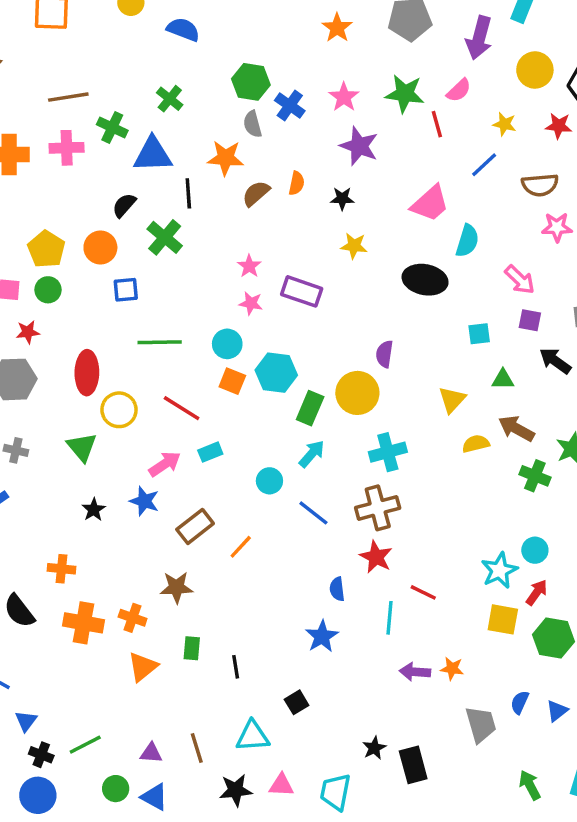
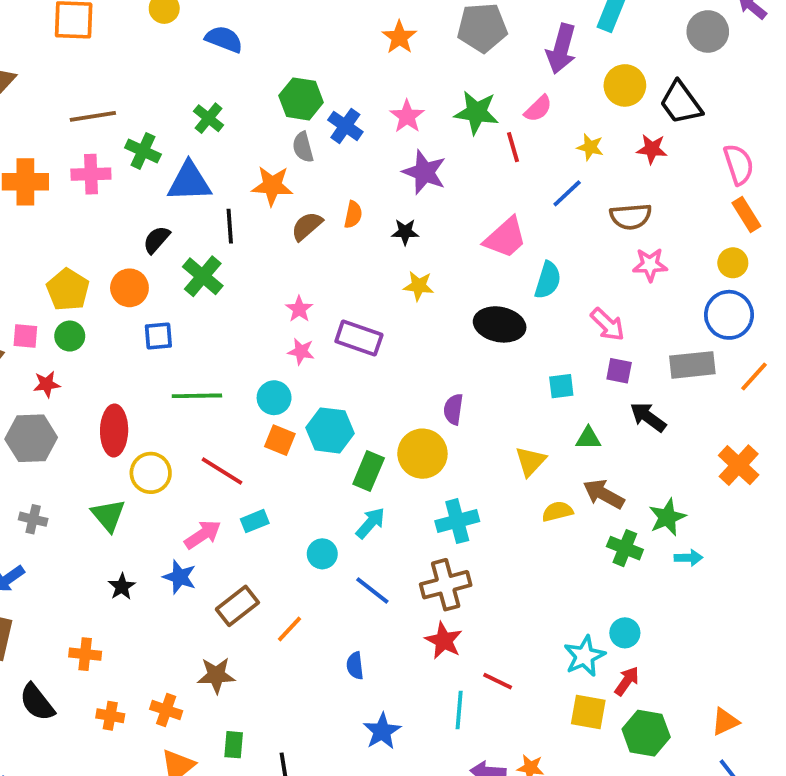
blue semicircle: (337, 589) -> (355, 666), moved
orange cross: (84, 623) -> (110, 716), size x0.6

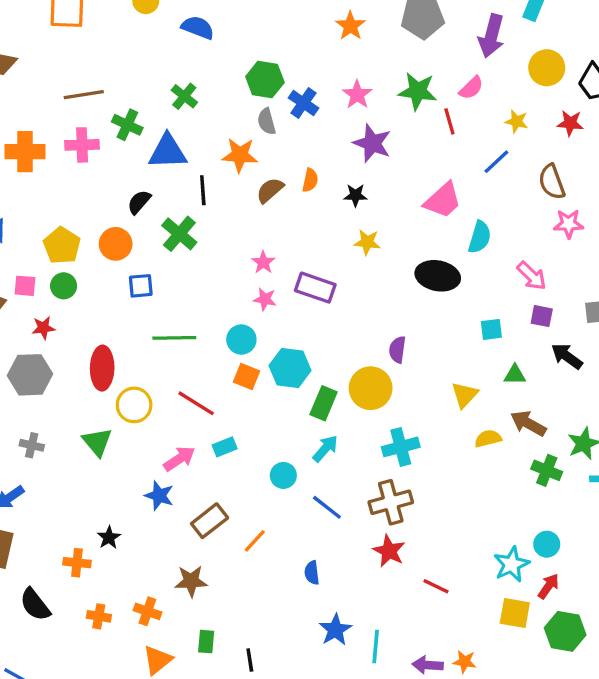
brown semicircle: (631, 217) -> (552, 182), turned 75
black star: (122, 587) -> (109, 538), moved
cyan line: (459, 710) -> (376, 647), moved

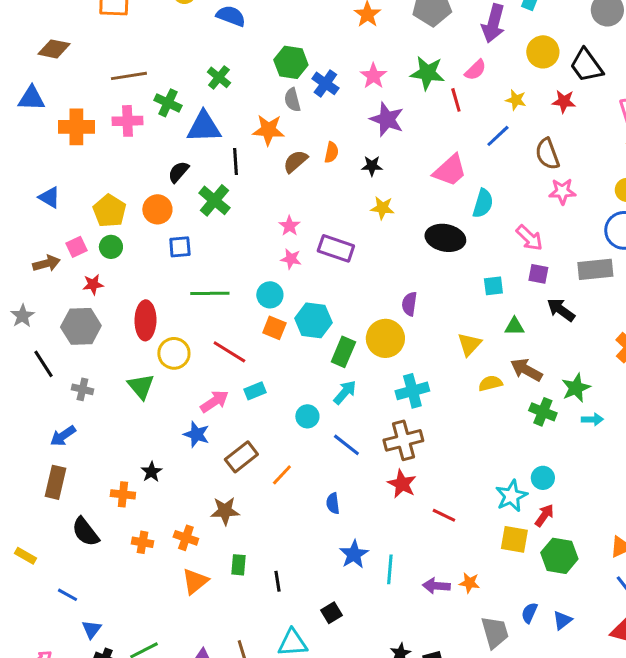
pink square: (25, 286) -> (76, 247), turned -30

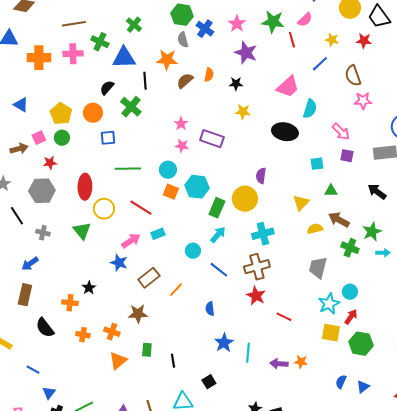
black arrow: (561, 310) -> (377, 192), moved
gray trapezoid: (495, 632) -> (318, 268), moved, turned -150

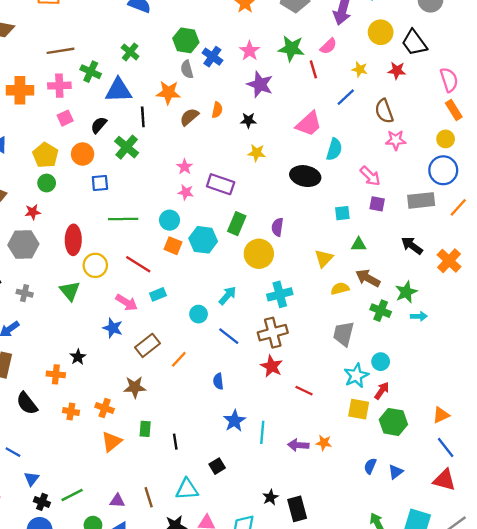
pink square: (39, 138) -> (65, 118), moved
green rectangle: (217, 208) -> (237, 224), moved
pink arrow: (131, 241) -> (127, 302), turned 66

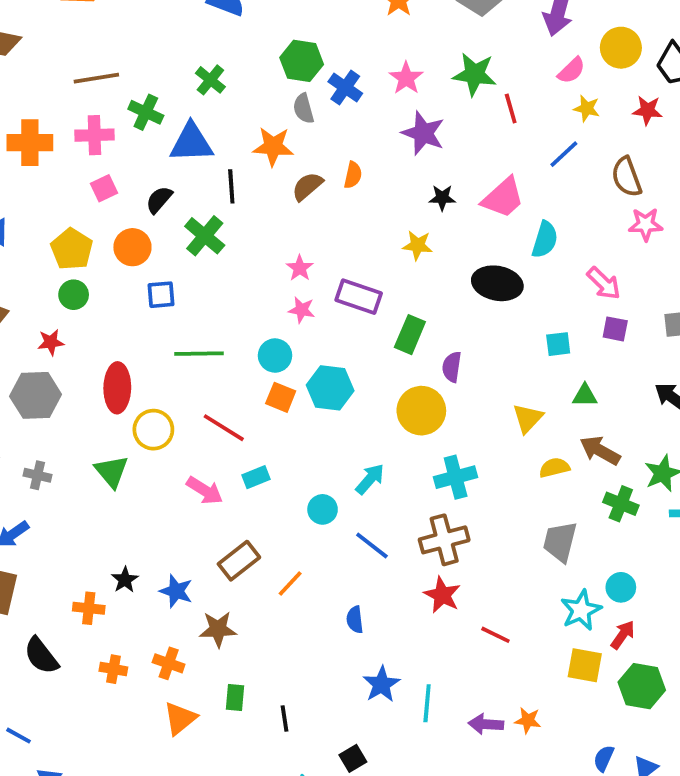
pink semicircle: (328, 46) -> (571, 70), moved
black star: (248, 120) -> (442, 198), moved
green rectangle: (237, 224) -> (410, 335), moved
blue star: (113, 328) -> (176, 591), moved

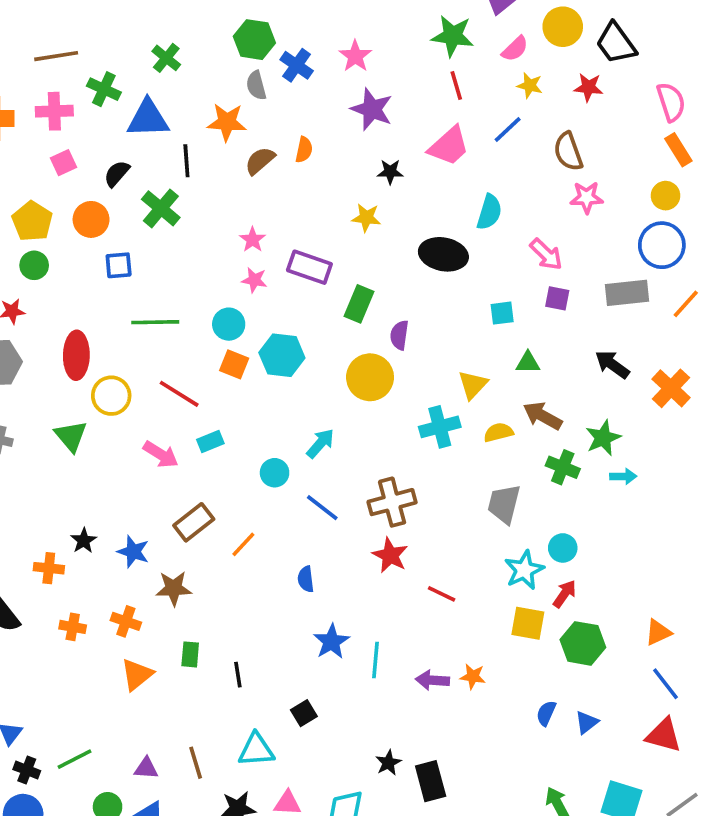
green star: (475, 74) -> (453, 36), moved
pink trapezoid: (503, 198) -> (449, 146), moved
cyan cross: (456, 477) -> (440, 427), moved

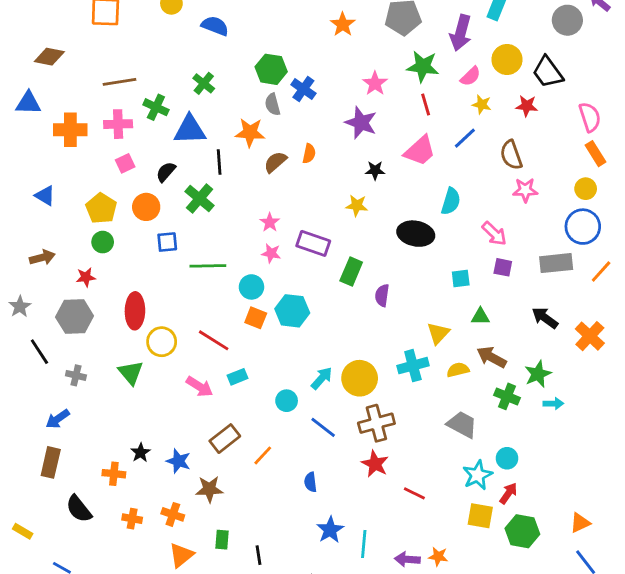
pink star: (355, 56) -> (375, 83), moved
green line: (155, 322) -> (208, 266), moved
yellow circle: (370, 377) -> (360, 378), moved
gray trapezoid: (504, 504) -> (462, 425), turned 104

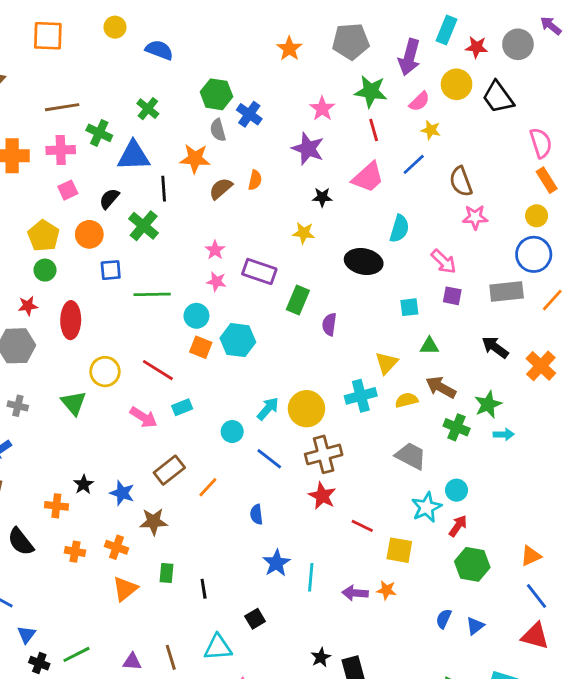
red star: (527, 106) -> (477, 47), moved
red ellipse: (135, 311) -> (71, 320), moved
yellow square: (480, 516) -> (399, 550), moved

